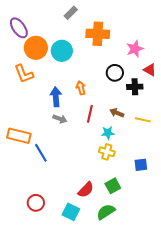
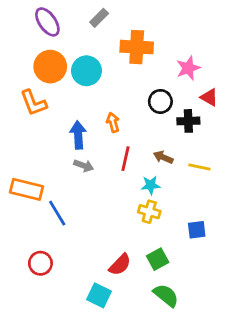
purple ellipse: (19, 28) -> (47, 22), moved
red circle: (36, 203) -> (40, 263), moved
green semicircle: (106, 212) -> (166, 295), moved, turned 72

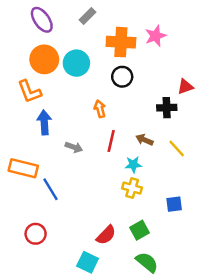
pink star: (188, 68) -> (156, 36), moved
red triangle: (209, 97) -> (185, 87), turned -49
black circle: (160, 101) -> (122, 77), moved
blue arrow: (78, 135) -> (44, 122), moved
yellow line: (199, 167) -> (177, 148), turned 36

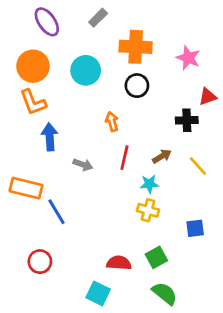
pink star: (156, 36) -> (188, 58), moved, turned -30
orange circle: (44, 59) -> (33, 66), moved
brown arrow: (144, 140) -> (162, 156), turned 126
red semicircle: (106, 235) -> (119, 263), turned -130

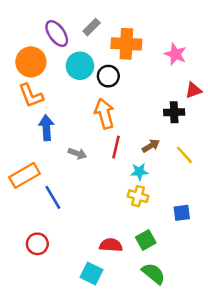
gray rectangle: (98, 18) -> (92, 27), moved
purple ellipse: (47, 22) -> (57, 34), moved
black circle: (137, 86) -> (108, 76), moved
orange arrow: (112, 122) -> (104, 114), size x1.6
orange rectangle: (26, 188) -> (24, 175), turned -44

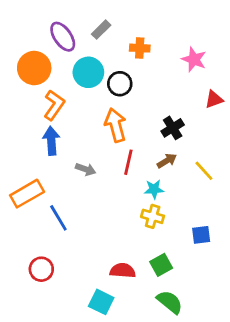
orange cross: (126, 44) -> (140, 48), size x0.6
orange L-shape: (31, 95) -> (54, 105), moved, turned -124
black cross: (174, 112) -> (173, 128), moved, turned -30

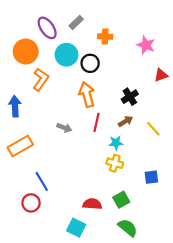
blue arrow: (51, 141) -> (15, 106), moved
blue line: (58, 218) -> (42, 181), moved

